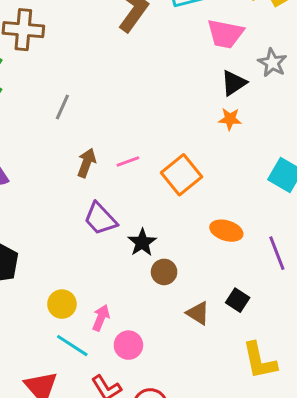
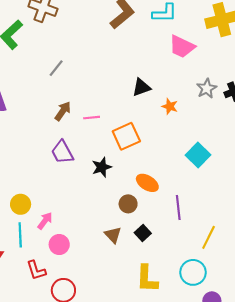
gray star: (272, 63) -> (207, 88), moved
black triangle: (234, 83) -> (141, 87), moved
black star: (142, 242) -> (102, 167), moved
brown circle: (164, 272) -> (128, 204), moved
cyan line: (72, 346) -> (20, 235), turned 40

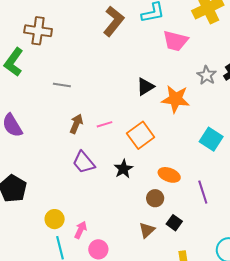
gray line: (56, 68) -> (62, 85), turned 72
orange star: (170, 106) -> (176, 99), size x1.8
brown triangle: (113, 235) -> (147, 230), turned 42

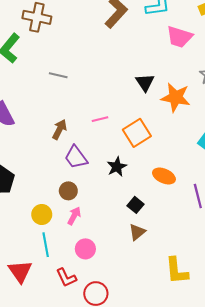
black triangle: (145, 87) -> (145, 83), turned -36
brown arrow: (76, 124) -> (59, 129), moved
brown circle: (155, 198) -> (68, 191), moved
black square: (174, 223) -> (135, 205), moved
pink arrow: (81, 230) -> (74, 216), moved

